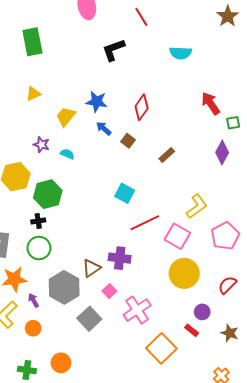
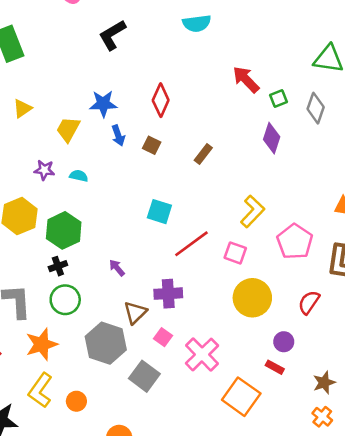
blue arrow: (104, 128) -> (118, 135), turned -140
pink square: (177, 236) -> (235, 253), size x0.7
purple arrow: (33, 300) -> (117, 268), moved
brown star: (230, 333) -> (324, 383), moved, turned -30

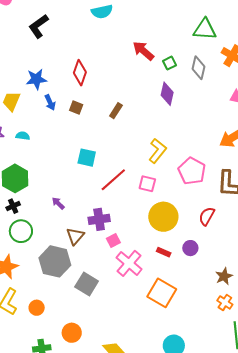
pink square: (163, 337) -> (113, 240), moved, turned 32
red rectangle: (275, 367) -> (164, 252), moved

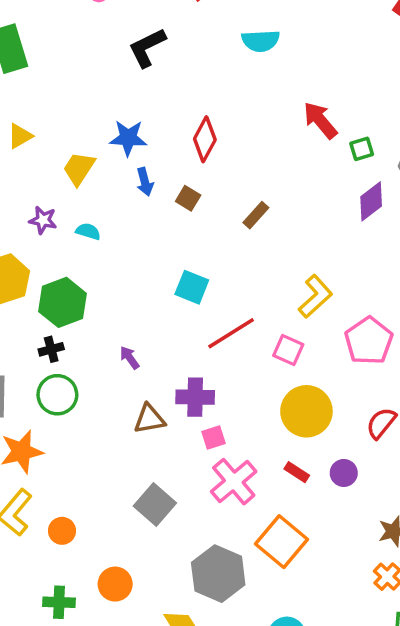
purple diamond: (167, 94) -> (371, 201), moved, turned 30
brown triangle: (75, 236) -> (149, 419), turned 30
gray hexagon: (55, 261) -> (218, 574), moved

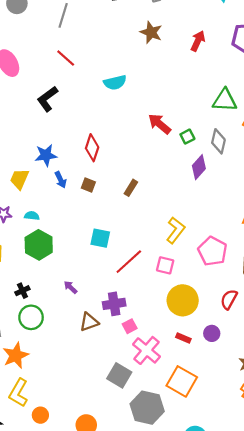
green hexagon: (62, 302) -> (39, 245), moved
gray square: (155, 505) -> (119, 375), moved
orange circle: (62, 531) -> (40, 415), moved

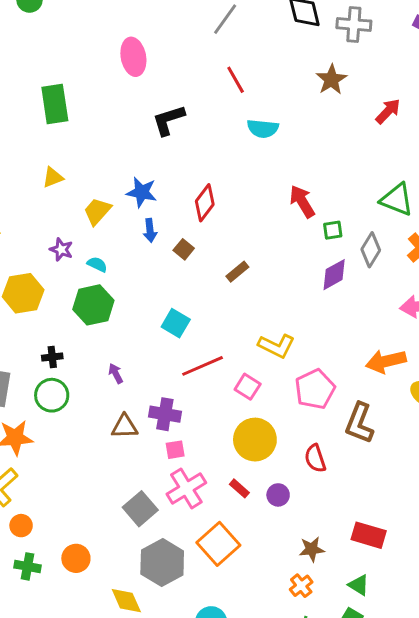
red line: (66, 58) -> (236, 80), moved
yellow L-shape: (176, 230) -> (277, 346), turned 60
red semicircle: (229, 299) -> (315, 458), turned -66

